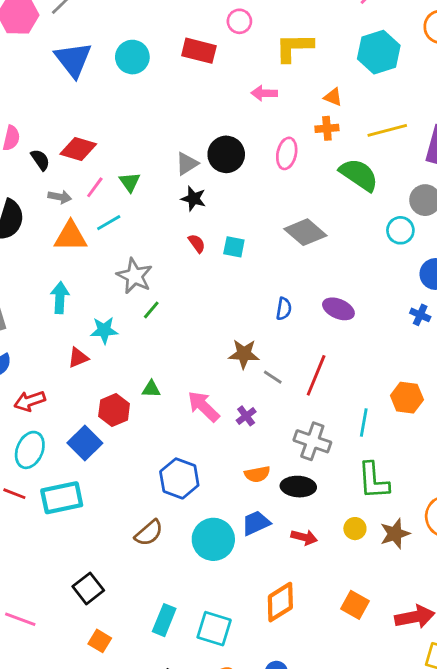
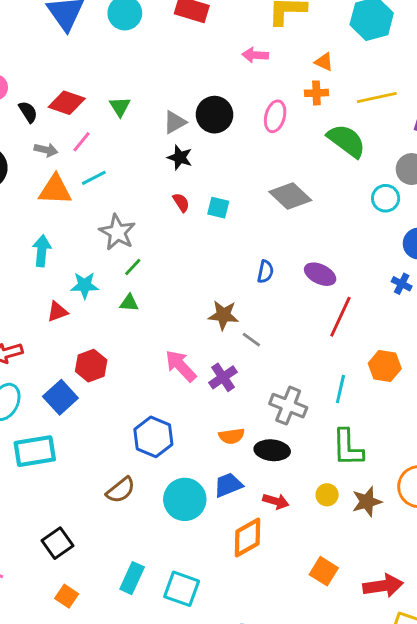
green triangle: (130, 182) -> (120, 107), moved
red line: (316, 375) -> (340, 317), moved
green triangle: (151, 389) -> (129, 303), moved
purple cross: (246, 416) -> (223, 377), size x1.4
orange diamond: (280, 602) -> (248, 537), moved

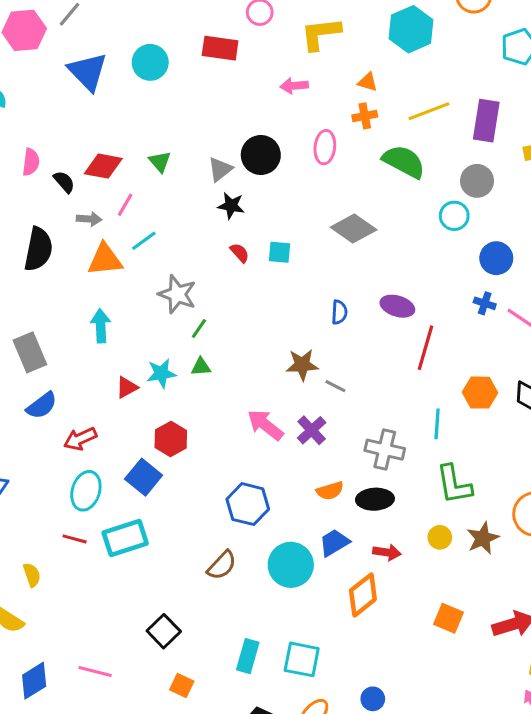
cyan star: (85, 285) -> (161, 373), moved

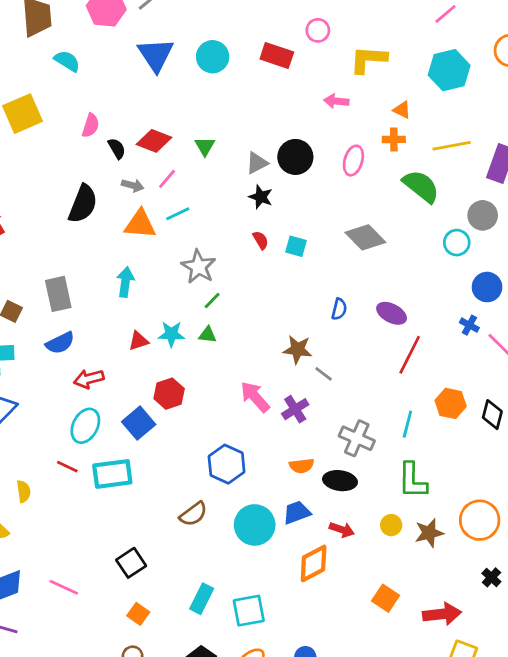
cyan square: (302, 659) -> (249, 611), turned -32

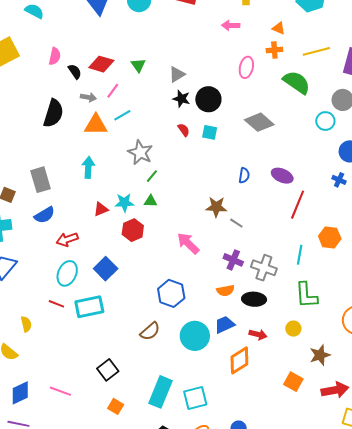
black circle: (295, 157) -> (208, 99), moved
red hexagon: (169, 394) -> (133, 230), moved
purple cross: (295, 409) -> (233, 260), moved, turned -30
brown star: (429, 533) -> (320, 355), moved
cyan rectangle: (202, 599) -> (161, 392), size x1.4

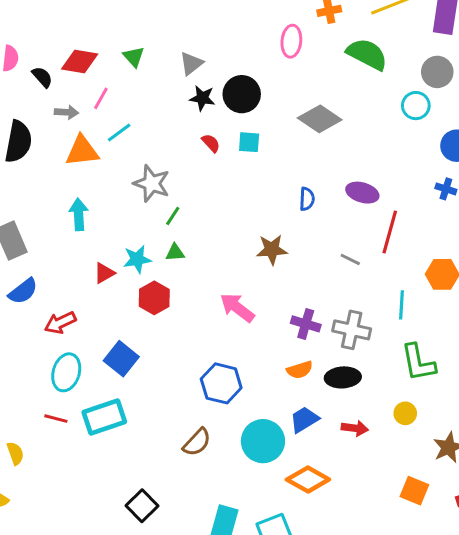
gray line: (236, 223) -> (350, 259), moved
orange diamond: (239, 360) -> (308, 480), moved, turned 68

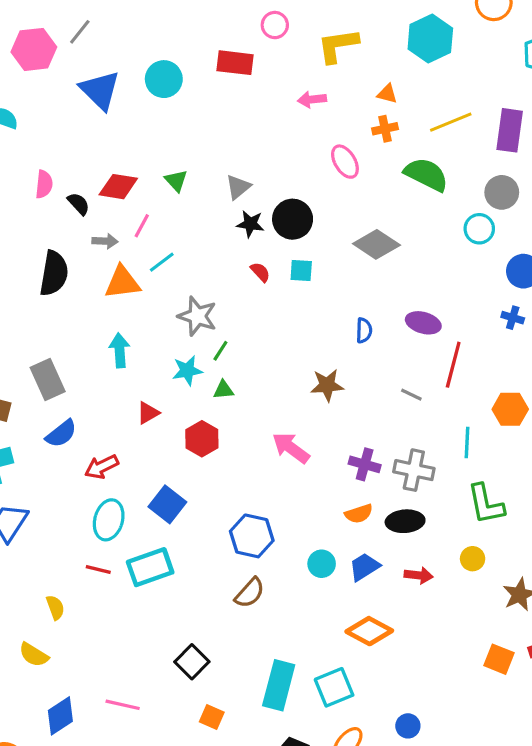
pink ellipse: (291, 41) -> (345, 162), turned -36
cyan star: (137, 259) -> (187, 371), moved
blue hexagon: (221, 383) -> (252, 536), moved
cyan circle: (263, 441) -> (322, 564), moved, size x0.6
orange square: (414, 491) -> (499, 659), moved

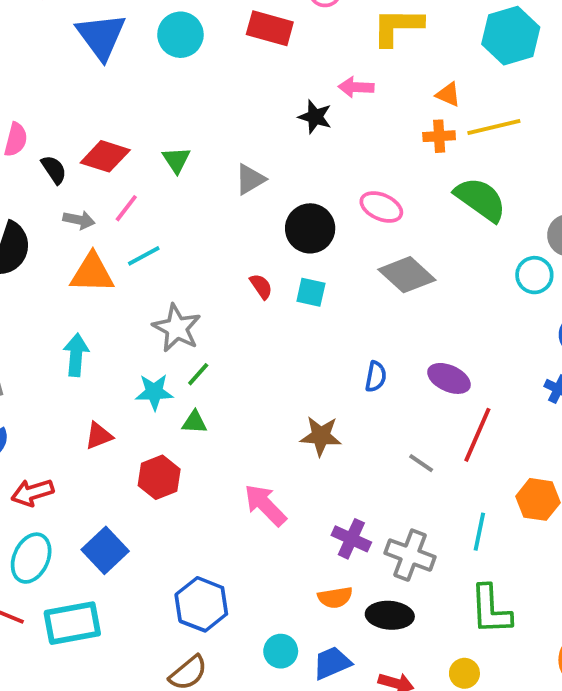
yellow line: (451, 122) -> (494, 127), moved
pink ellipse: (345, 162) -> (381, 207), moved, turned -44
black star: (250, 224) -> (315, 117), moved

